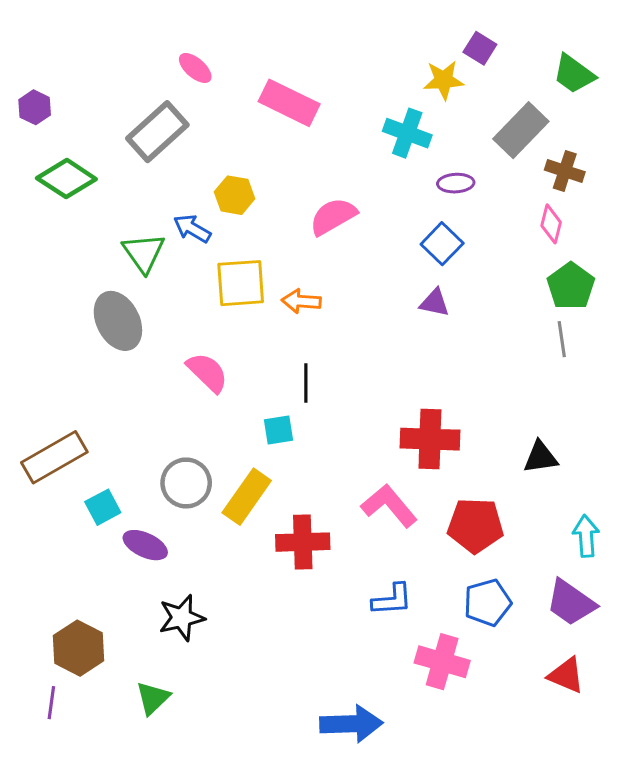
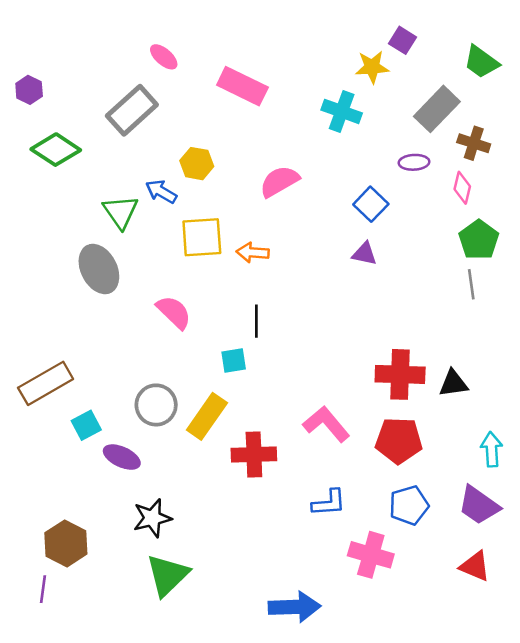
purple ellipse: (456, 183) -> (414, 162), moved
red cross: (430, 439) -> (400, 374), moved
green triangle: (153, 698) -> (168, 575), moved, size x1.5

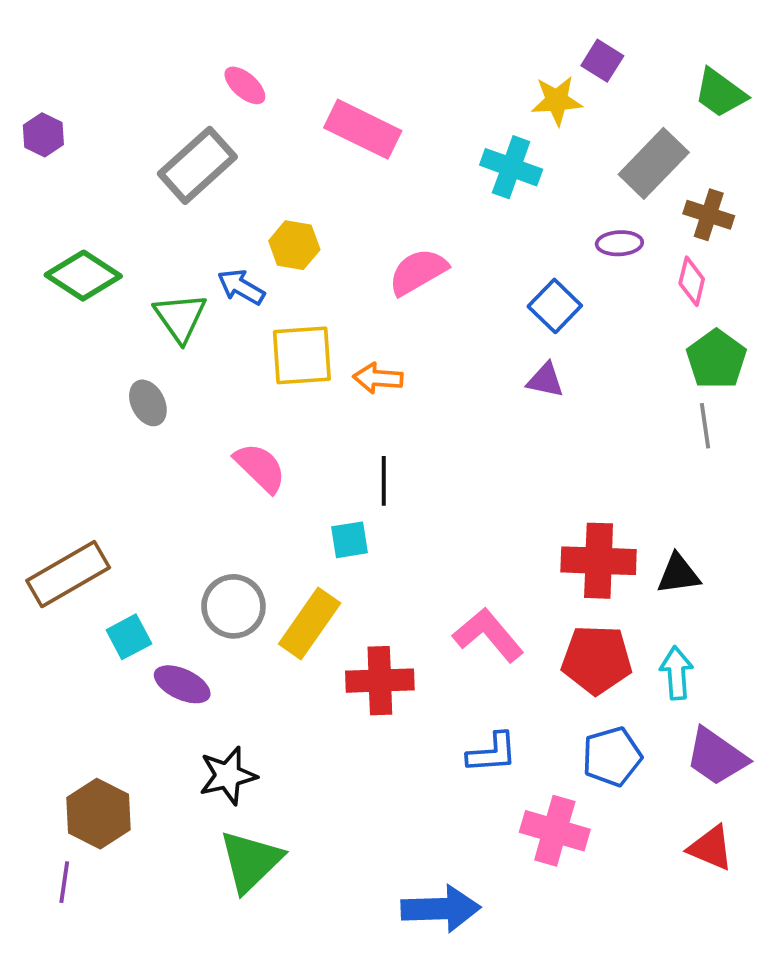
green diamond: (56, 150) -> (83, 276), moved
gray ellipse: (99, 269) -> (148, 403), size x0.6
cyan arrow: (491, 449) -> (676, 673), moved

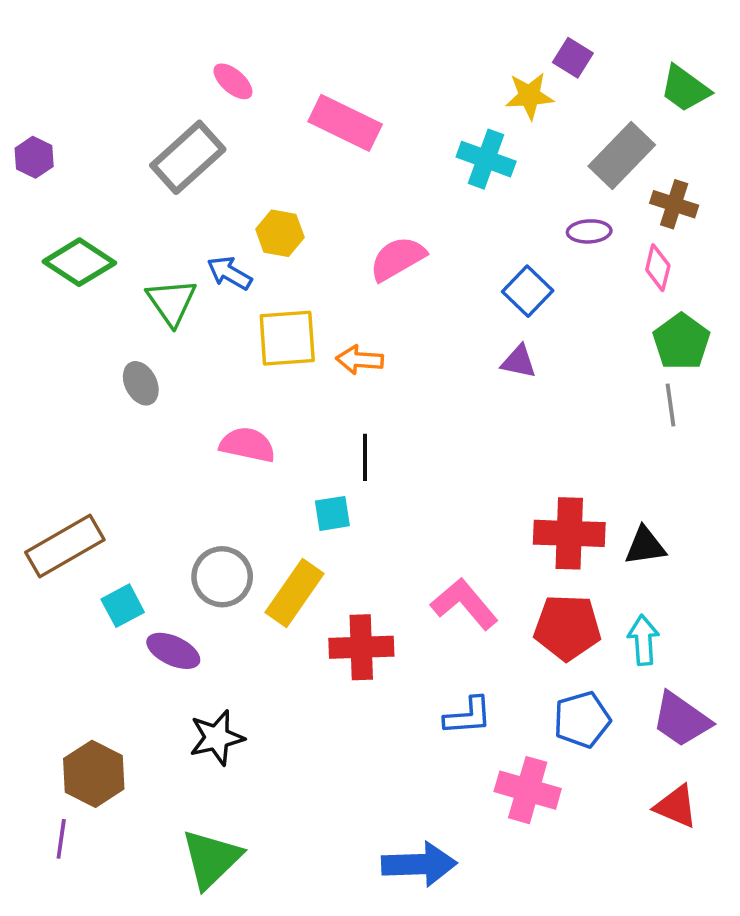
purple hexagon: (43, 135) -> (34, 157), moved
pink semicircle: (260, 468) -> (247, 445), turned -32
green triangle: (251, 861) -> (211, 859), moved

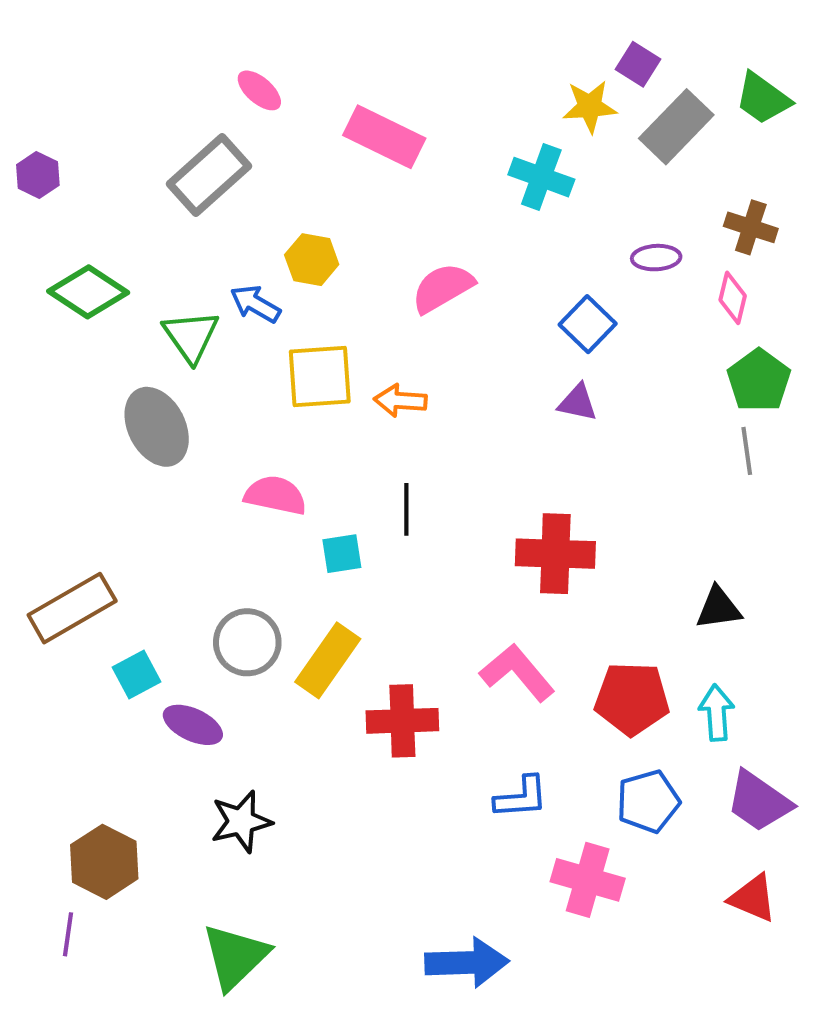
gray rectangle: (622, 155) -> (676, 127), moved
gray ellipse: (141, 383) -> (157, 427), size x1.6
cyan square: (332, 513) -> (342, 554), moved
red cross: (569, 533) -> (555, 554), moved

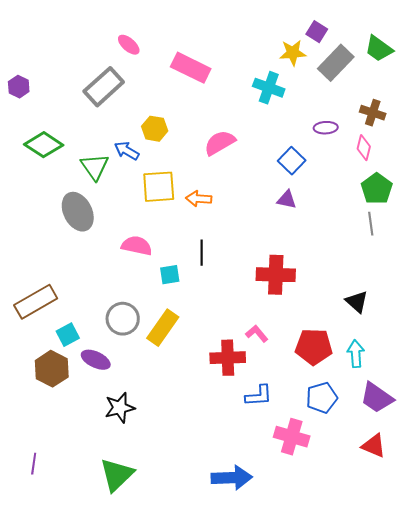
black triangle: (719, 608) -> (357, 302), turned 50
pink L-shape: (517, 672) -> (257, 334), size x0.6
red cross: (402, 721) -> (228, 358), moved
brown hexagon: (104, 862) -> (52, 369), moved

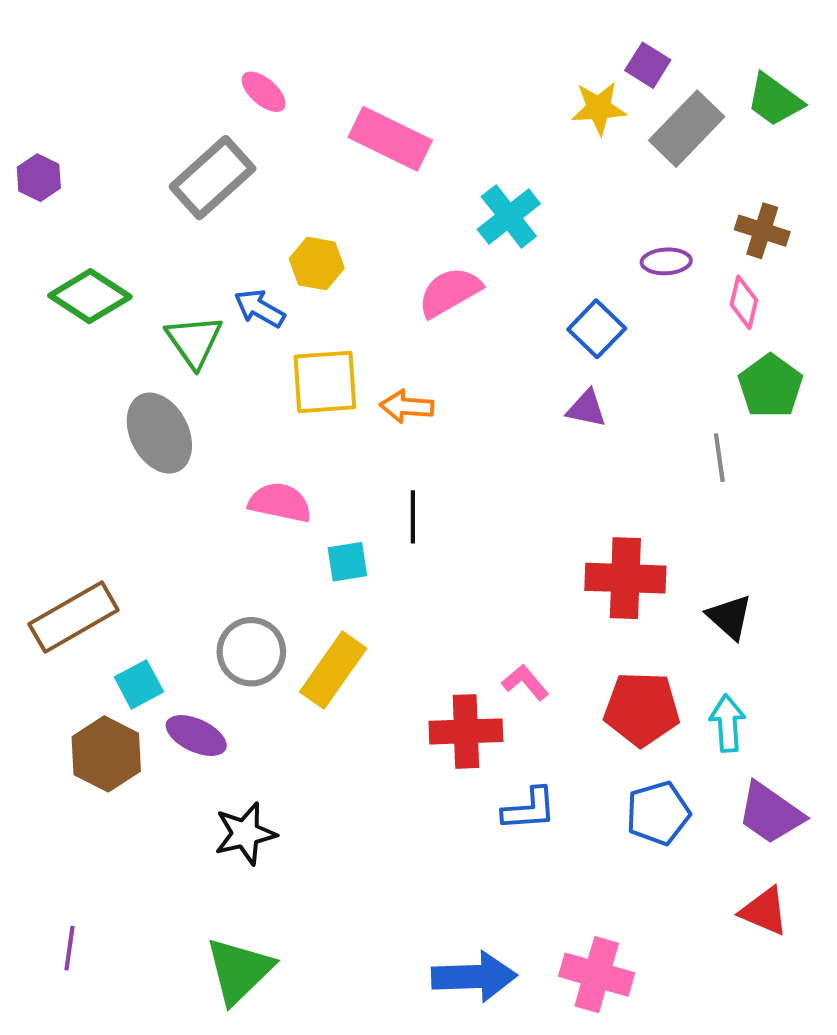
cyan cross: (269, 88) -> (509, 216), moved, turned 32
gray line: (371, 224) -> (719, 458), moved
red cross: (276, 275) -> (625, 578), moved
pink cross: (292, 437) -> (597, 975), moved

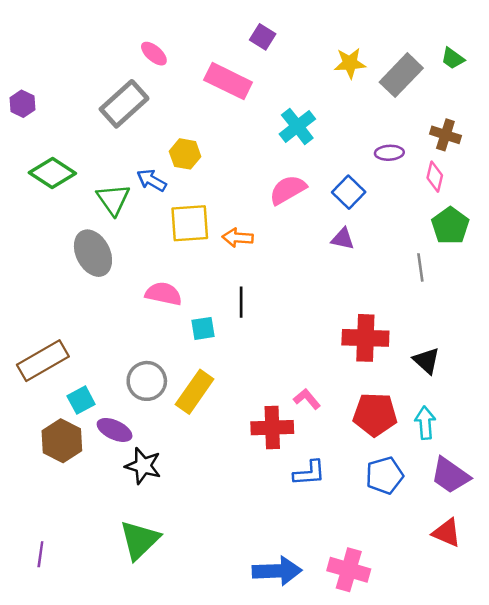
purple square: (648, 65) -> (263, 37), moved
green trapezoid: (775, 100) -> (453, 58), size x0.7
pink semicircle: (450, 292) -> (288, 190), moved
black star: (245, 834) -> (143, 466), moved, turned 30
green triangle: (239, 971) -> (140, 540), moved

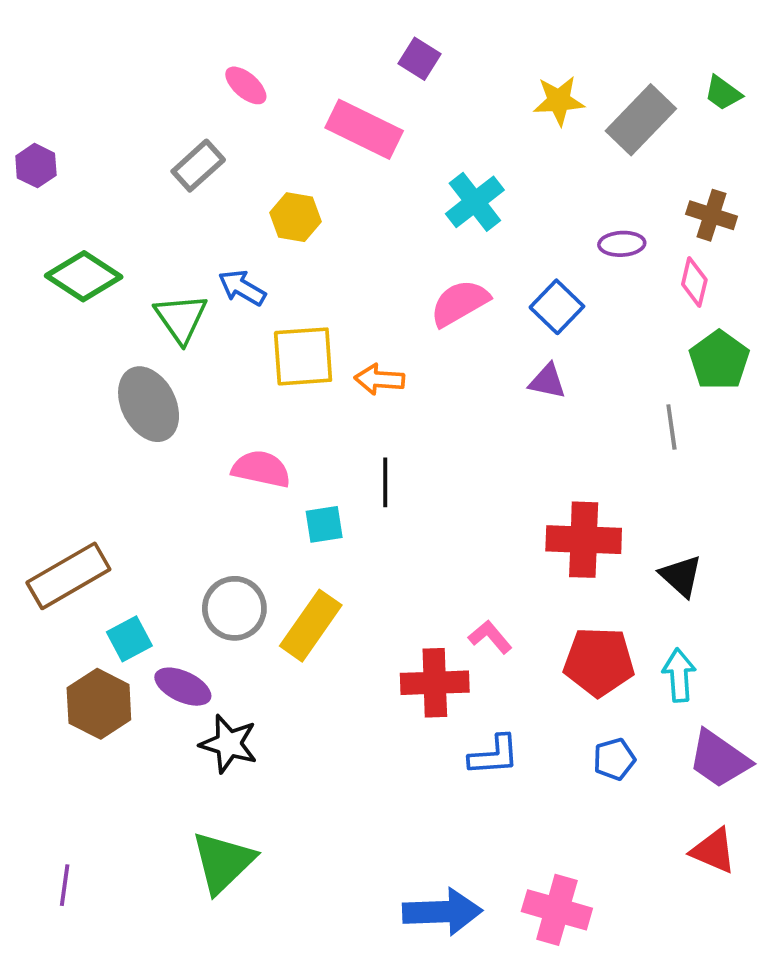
gray rectangle: (124, 104) -> (198, 166), size x0.7
yellow hexagon: (185, 154) -> (295, 217), moved
blue pentagon: (385, 475) -> (614, 759), size x0.7

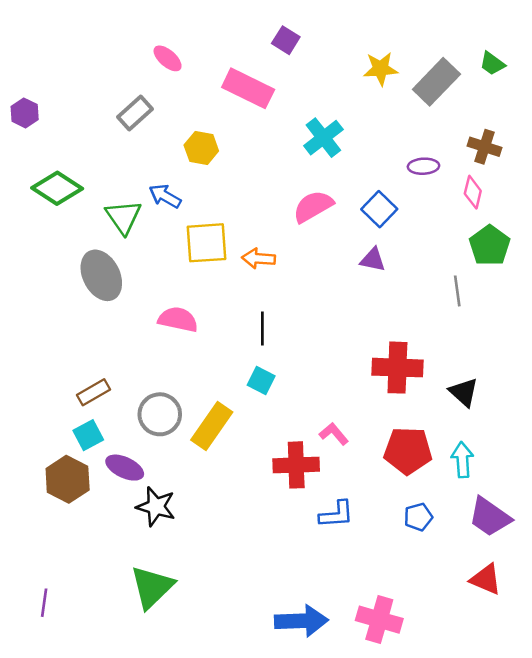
cyan square: (324, 524) -> (261, 381), moved, turned 36
brown rectangle: (68, 576) -> (94, 392), moved, size x0.6

